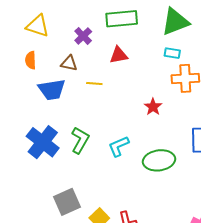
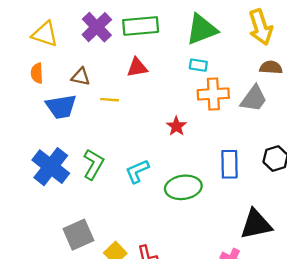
purple cross: (83, 36) -> (97, 27), moved, size x1.5

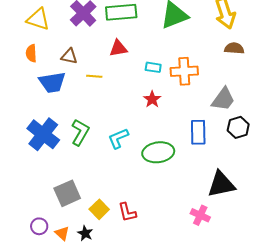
cyan rectangle: (198, 65) -> (153, 67), moved
gray trapezoid: (254, 99) -> (223, 99), moved

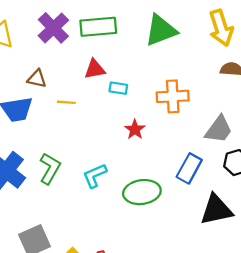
cyan rectangle: (153, 67) -> (118, 88), moved
blue rectangle: (198, 132) -> (189, 168), turned 30
black triangle: (221, 184) -> (216, 210), moved

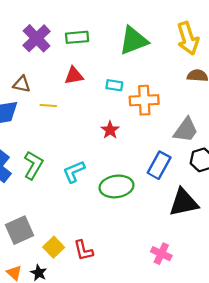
green rectangle: (98, 27) -> (77, 37), size x0.7
cyan rectangle: (118, 88) -> (114, 85), moved

